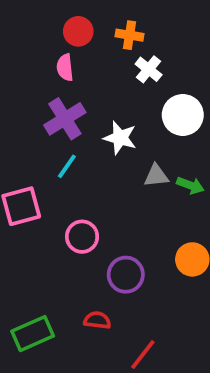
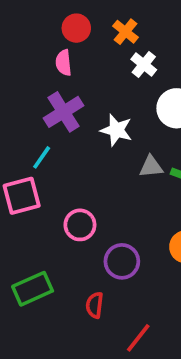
orange cross: (130, 35) -> (126, 32), turned 30
cyan line: (67, 166) -> (42, 157), moved
red semicircle: (97, 320) -> (95, 305), turned -90
green rectangle: (33, 334) -> (33, 289), moved

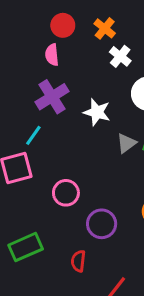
gray triangle: (151, 167) -> (126, 143), turned -30

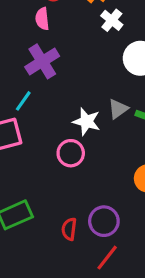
white star: (97, 112) -> (87, 122), moved
pink circle: (66, 193) -> (71, 153), moved
purple circle: (102, 224) -> (104, 221), moved

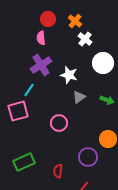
gray triangle: (118, 109) -> (79, 97), moved
white star: (87, 122) -> (69, 75), moved
purple circle: (104, 221) -> (88, 157), moved

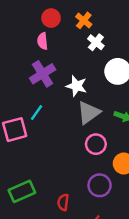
cyan line: (29, 90) -> (36, 113), moved
gray triangle: (79, 97) -> (89, 113), size x1.5
pink circle: (59, 123) -> (96, 144), moved

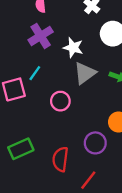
pink circle: (96, 144) -> (60, 101), moved
red semicircle: (63, 202) -> (60, 159), size x1.5

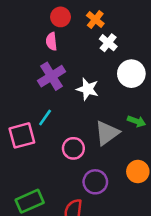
gray triangle: (85, 73) -> (107, 133), moved
purple circle: (95, 143) -> (95, 182), moved

